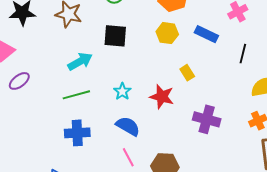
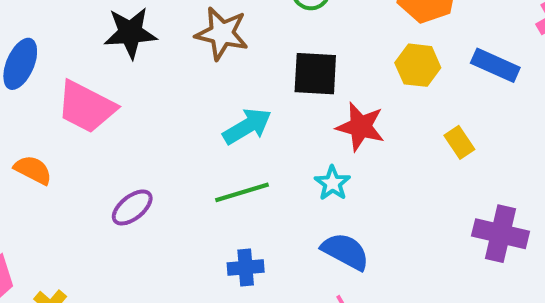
purple ellipse: (19, 81) -> (132, 207), moved
red star: (162, 97) -> (360, 127), moved
blue cross: (77, 133) -> (246, 268), size x0.7

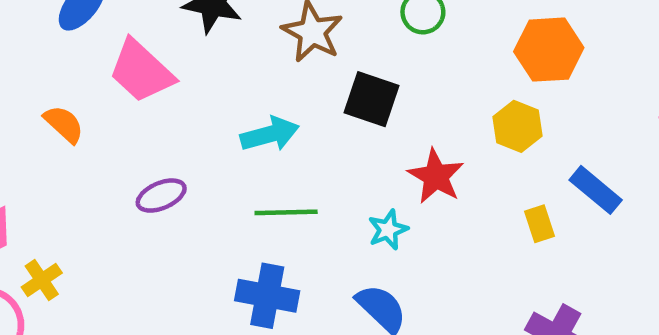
blue rectangle: (495, 65) -> (596, 190), moved
black square: (315, 74) -> (372, 99), moved
cyan arrow: (247, 126) -> (270, 134), moved
blue cross: (246, 268) -> (267, 296), size x1.5

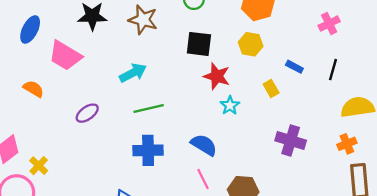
black square: (372, 99) -> (199, 44), moved
blue rectangle: (596, 190) -> (294, 67), size x0.7
cyan star: (388, 230) -> (230, 105), moved

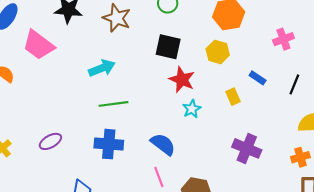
pink cross: (329, 24) -> (283, 39), moved
purple ellipse: (87, 113) -> (50, 141), moved

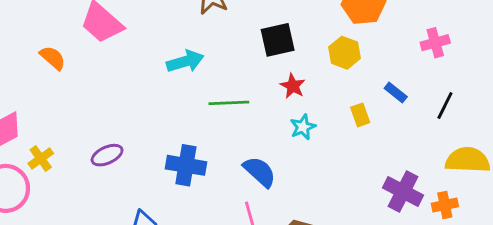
black square: (168, 47) -> (278, 40), turned -30
red star: (182, 80) -> (293, 86), size x0.7
green line: (113, 104) -> (229, 103), moved
purple cross: (247, 148) -> (403, 191), moved

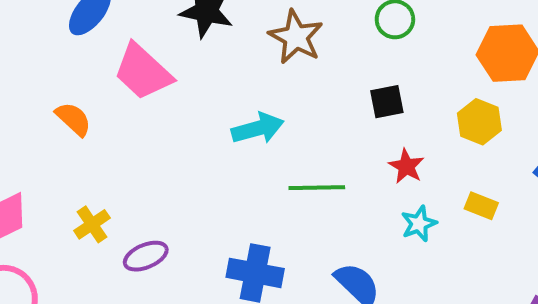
black square: (278, 40) -> (387, 102), size x0.7
yellow rectangle: (360, 115) -> (481, 206), moved, turned -50
yellow cross: (41, 158) -> (92, 224), moved

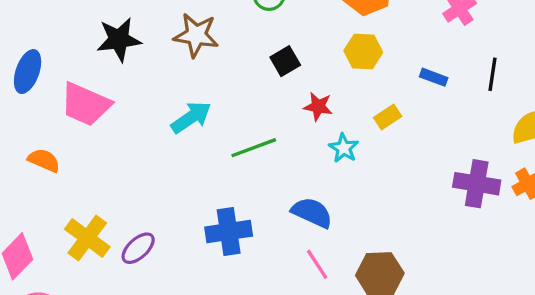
yellow rectangle: (481, 206) -> (388, 117), turned -36
yellow cross: (92, 224) -> (87, 238), size x1.5

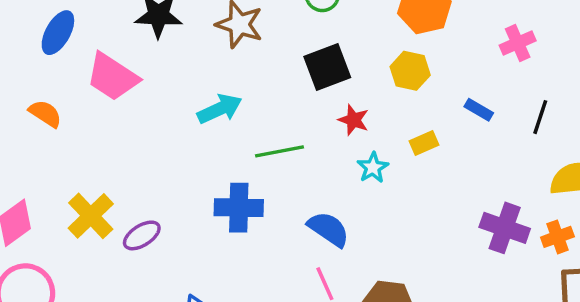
black square: (285, 61) -> (327, 67), size x1.5
orange semicircle: (44, 160) -> (45, 114), moved
blue cross: (229, 232) -> (239, 208), moved

